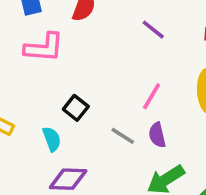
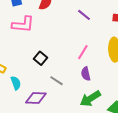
gray line: (123, 136) -> (57, 81), moved
cyan semicircle: (52, 139) -> (16, 83), moved

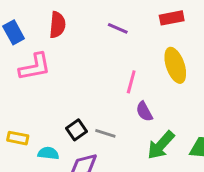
black square: (41, 58) -> (76, 130), moved, turned 32
cyan semicircle: (16, 83) -> (48, 153), turned -48

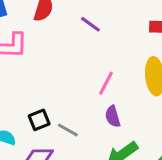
purple line: (118, 28) -> (90, 24), moved

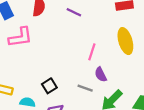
gray line: (68, 130) -> (85, 88), moved

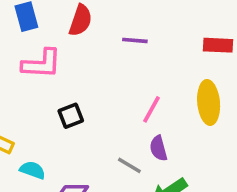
purple line: (74, 12) -> (135, 40), turned -32
black square: (49, 86) -> (71, 116), moved

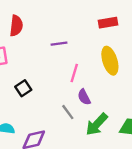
purple line: (135, 40) -> (59, 44), moved
gray line: (129, 165) -> (68, 112), turned 35

